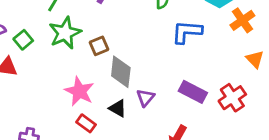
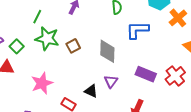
green star: (65, 33) -> (47, 39), turned -30
gray diamond: (121, 72) -> (107, 51), moved
pink star: (79, 91) -> (42, 83), moved, turned 30

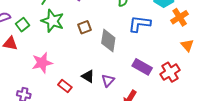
brown square: (73, 46) -> (84, 27), moved
purple triangle: (111, 81) -> (108, 80), moved

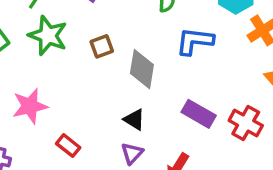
red cross: (170, 72) -> (246, 123), turned -30
black triangle: (88, 76) -> (134, 120), moved
purple triangle: (108, 80) -> (132, 153), moved

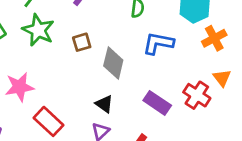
red cross: (246, 123) -> (197, 95), moved
red rectangle: (68, 146) -> (49, 121), size x1.5

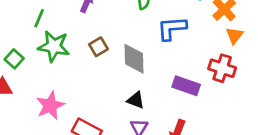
orange triangle: (222, 78) -> (234, 35), moved, turned 30

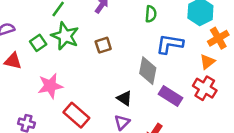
orange triangle: (234, 35) -> (207, 62), moved
green square: (14, 59) -> (38, 43), moved
gray diamond: (134, 59) -> (148, 71), moved

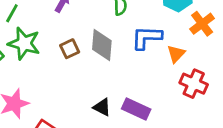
orange triangle: (207, 62) -> (176, 54), moved
gray diamond: (148, 71) -> (102, 45), moved
purple rectangle: (170, 96) -> (136, 109), moved

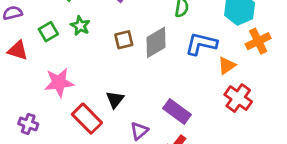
green star: (24, 44) -> (80, 26), size x0.6
gray diamond: (102, 45) -> (156, 42), turned 44
black triangle: (102, 107) -> (115, 99), moved, turned 30

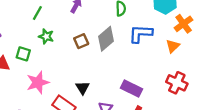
green square: (48, 32) -> (23, 54), moved, turned -32
orange triangle: (227, 65) -> (173, 46), moved
red cross: (238, 98) -> (177, 83), moved

